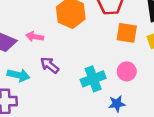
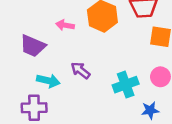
pink arrow: (35, 37) -> (65, 25), moved

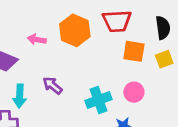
cyan arrow: (48, 81) -> (20, 96), turned 80

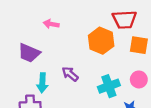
orange hexagon: (75, 30) -> (101, 41), moved
pink arrow: (37, 39) -> (51, 24), moved

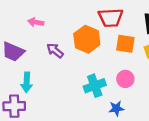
purple arrow: (70, 74) -> (55, 51), moved

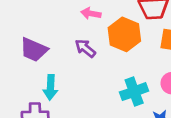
pink arrow: (36, 22) -> (91, 13), moved

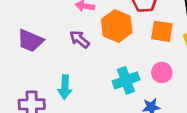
cyan arrow: (50, 87) -> (65, 87), moved

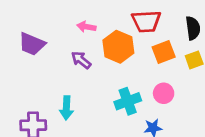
orange square: (162, 31) -> (164, 52), turned -30
purple trapezoid: (30, 41) -> (32, 44), moved

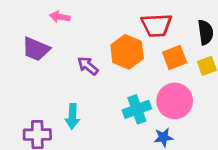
pink arrow: (86, 27) -> (60, 17), moved
pink circle: (164, 93) -> (175, 101), size x1.6

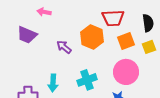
cyan cross: (137, 109) -> (87, 80), moved

